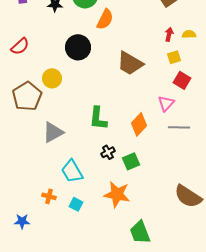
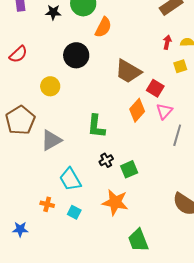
yellow square: (174, 57) -> (180, 66), moved
red square: (182, 80) -> (155, 88), moved
brown pentagon: (27, 96) -> (20, 120), moved
orange diamond: (139, 124) -> (137, 110), moved
gray line: (179, 127) -> (177, 135), turned -75

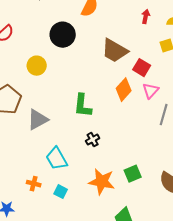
red arrow: (167, 42) -> (146, 17), moved
green square: (129, 169) -> (133, 174), moved

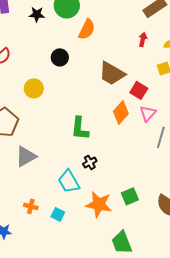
black circle: (63, 35) -> (60, 57), size x0.7
gray triangle: (38, 120) -> (26, 156), moved
cyan trapezoid: (57, 159) -> (69, 181), moved

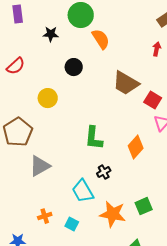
black star: (37, 14) -> (51, 34), moved
orange semicircle: (87, 29) -> (101, 39), turned -60
orange diamond: (121, 112) -> (136, 147), moved
orange cross: (31, 206) -> (45, 216), turned -32

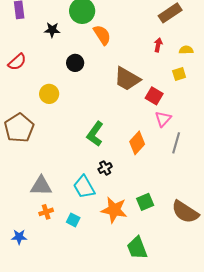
green L-shape: (94, 138) -> (95, 134), turned 30
gray triangle: (40, 166) -> (41, 186), moved, turned 30

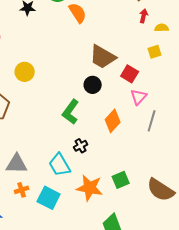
red arrow: (158, 45) -> (144, 16), moved
black circle: (75, 63) -> (93, 85), moved
cyan square: (73, 220) -> (49, 198), size x1.6

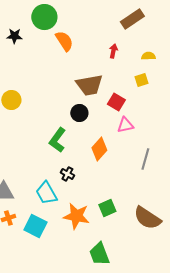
red arrow: (144, 16) -> (113, 51), moved
brown trapezoid: (103, 57) -> (89, 85), turned -40
pink triangle: (139, 97) -> (125, 125), turned 36
gray line: (152, 121) -> (145, 159), moved
black cross: (81, 146) -> (67, 174), turned -32

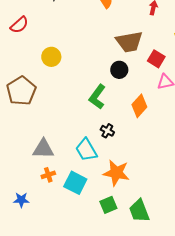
green square: (107, 208) -> (108, 205), moved

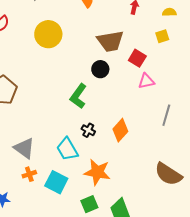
yellow circle: (51, 57) -> (48, 34), moved, size x1.4
orange diamond: (139, 106) -> (120, 130), moved
gray triangle: (43, 149) -> (24, 148), turned 35

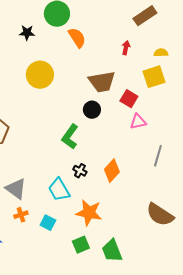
yellow square: (162, 36) -> (154, 77), size x1.6
cyan square: (56, 182) -> (48, 223), size x0.7

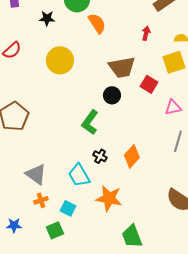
pink triangle: (138, 122) -> (173, 107), moved
green square: (81, 245) -> (55, 230), moved

